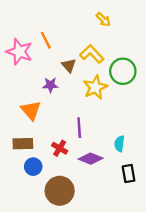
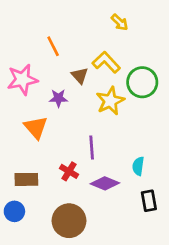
pink star: (19, 52) -> (22, 80), moved, turned -30
brown rectangle: (23, 144) -> (26, 179), moved
blue circle: (33, 167) -> (14, 211), moved

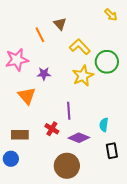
yellow arrow: (120, 22) -> (111, 15), moved
brown triangle: (80, 76) -> (60, 24), moved
brown circle: (69, 221) -> (67, 166), moved

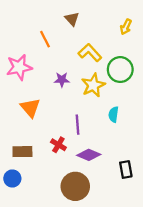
yellow arrow: (111, 15) -> (126, 27), moved, turned 72
brown triangle: (60, 24) -> (72, 19), moved
purple star: (44, 74) -> (62, 80), moved
cyan semicircle: (104, 125) -> (113, 114), moved

